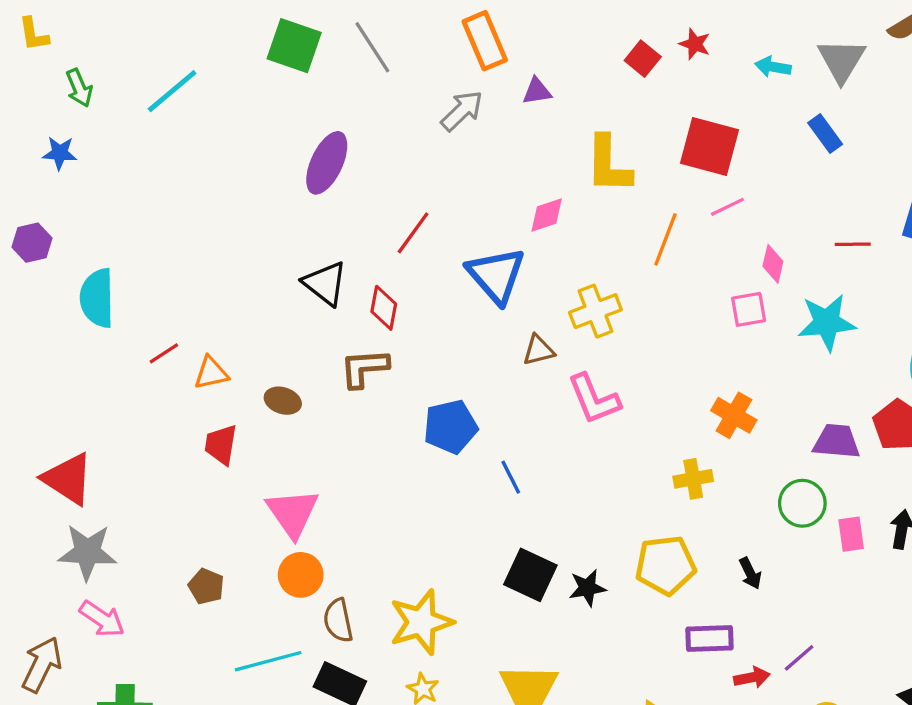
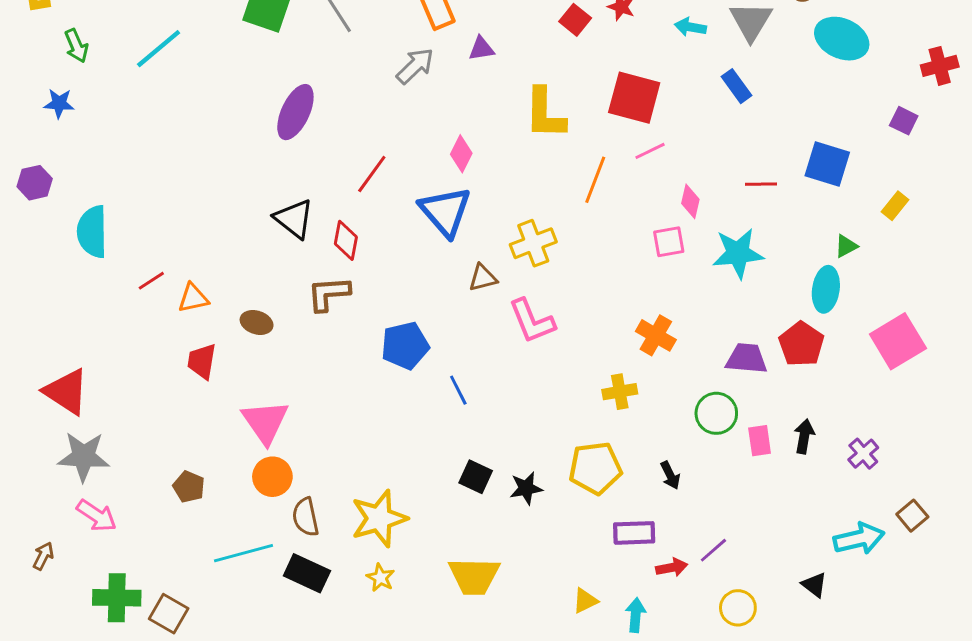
pink diamond: (547, 215) -> (461, 154), moved, turned -45
black square: (530, 575) -> (476, 477), size x0.7
brown arrow: (42, 664) -> (43, 556), size x0.6

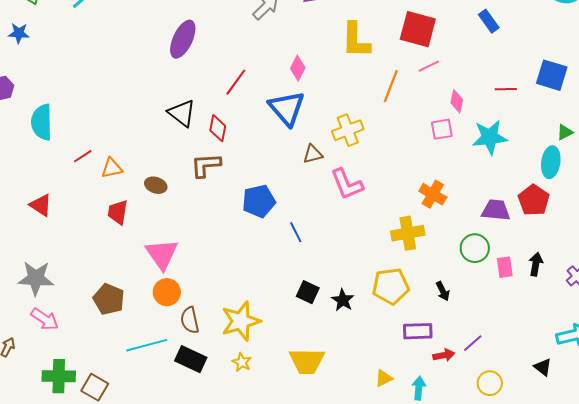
red triangle: (66, 392) -> (41, 205), moved, size x0.7
yellow cross: (620, 392) -> (408, 233), size x1.4
brown pentagon: (189, 487) -> (109, 299), size x1.4
black star: (526, 488) -> (343, 300), turned -30

